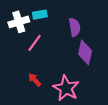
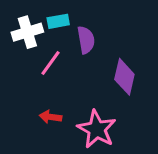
purple semicircle: (74, 27) -> (86, 40), moved
red arrow: (35, 80) -> (50, 117), turned -40

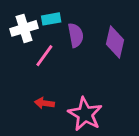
purple diamond: (124, 77) -> (115, 42), moved

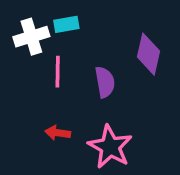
purple semicircle: (76, 35) -> (105, 82), moved
pink line: (44, 56) -> (58, 72), turned -35

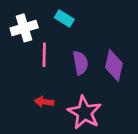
cyan rectangle: (66, 24) -> (64, 19), moved, turned 42
purple diamond: (149, 54) -> (114, 66), moved

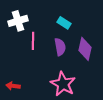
cyan rectangle: (64, 19) -> (64, 23), moved
red arrow: (44, 102) -> (13, 86), moved

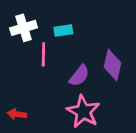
cyan rectangle: (64, 23) -> (63, 31), moved, turned -40
purple semicircle: (60, 47) -> (79, 76), moved, turned 48

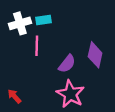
cyan rectangle: (63, 31) -> (43, 20), moved
red arrow: (17, 114) -> (14, 96), turned 40

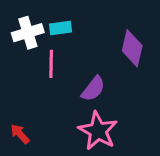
purple diamond: (95, 55) -> (132, 48), moved

